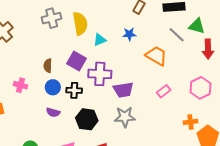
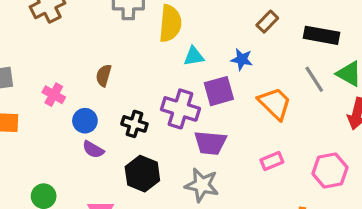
purple square: (77, 61) -> (219, 91), moved, turned 30
blue circle: (53, 87) -> (85, 121), moved

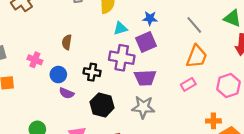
cyan triangle: (194, 56) -> (120, 28), moved
blue star: (242, 59) -> (150, 18), moved
gray line: (314, 79) -> (194, 25), moved
orange trapezoid: (275, 103) -> (197, 56), moved, turned 75

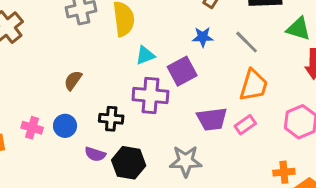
blue star: (150, 18) -> (203, 37), moved
brown semicircle: (67, 42) -> (73, 80), turned 32
pink cross: (35, 60) -> (32, 128), moved
purple trapezoid: (145, 78) -> (212, 119), moved
purple semicircle: (67, 93) -> (95, 154), moved

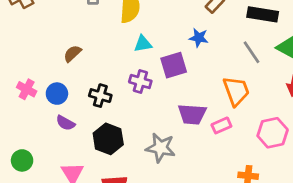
gray line: (247, 42) -> (252, 52), moved
orange trapezoid: (254, 85) -> (236, 91), turned -48
purple cross: (150, 96) -> (140, 82), size x0.7
purple semicircle: (95, 154) -> (65, 123), moved

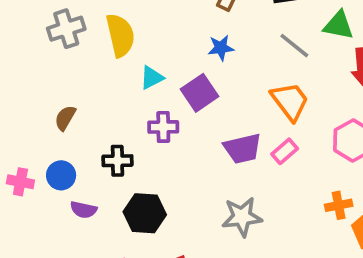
gray star: (160, 148) -> (242, 217), moved

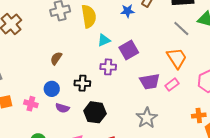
blue star: (221, 48) -> (128, 11), moved
pink cross: (20, 182) -> (31, 104), moved
gray star: (242, 217) -> (147, 118), turned -30

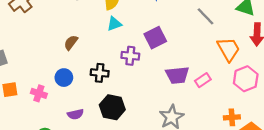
gray line: (181, 28) -> (206, 16), moved
cyan triangle: (104, 40) -> (114, 24), moved
orange trapezoid: (177, 58) -> (229, 49), moved
purple semicircle: (62, 108) -> (75, 114), moved, turned -32

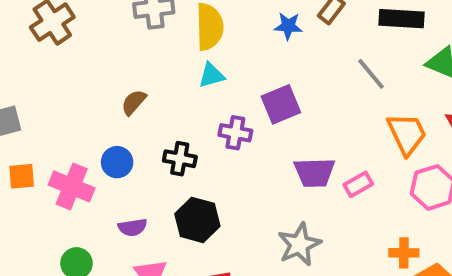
pink cross: (39, 93) -> (72, 186), size x1.5

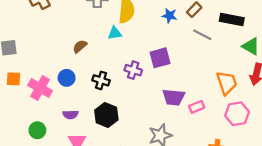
gray line: (371, 74) -> (202, 35), moved, turned -30
cyan triangle: (212, 75) -> (115, 33), moved

